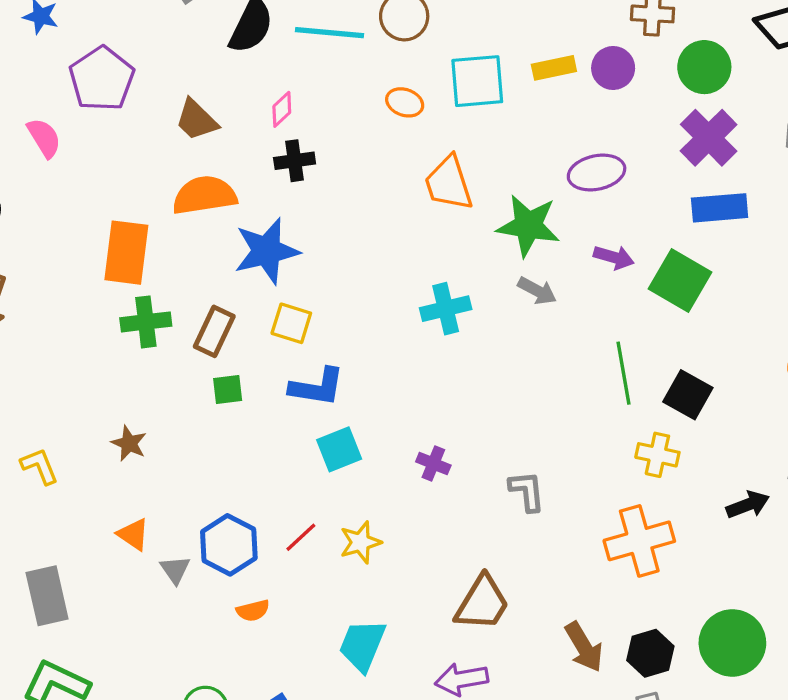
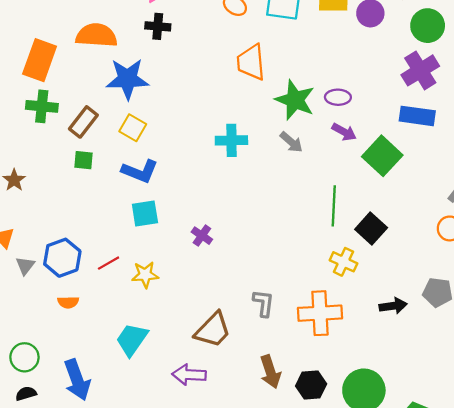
purple ellipse: (597, 173) -> (338, 97), moved, size x0.7
gray L-shape: (527, 491) -> (263, 303), moved

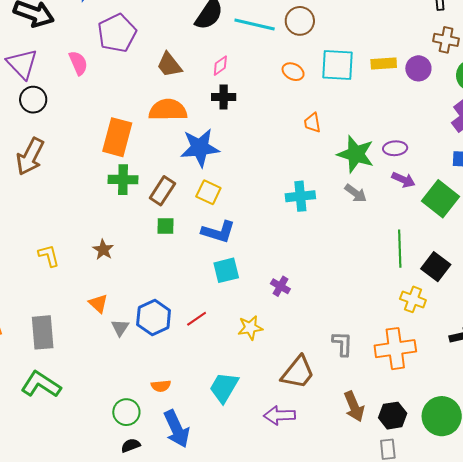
orange trapezoid: (251, 62) -> (312, 123), size x0.6
yellow star: (145, 275) -> (250, 328), moved
orange semicircle: (68, 302) -> (161, 386), moved

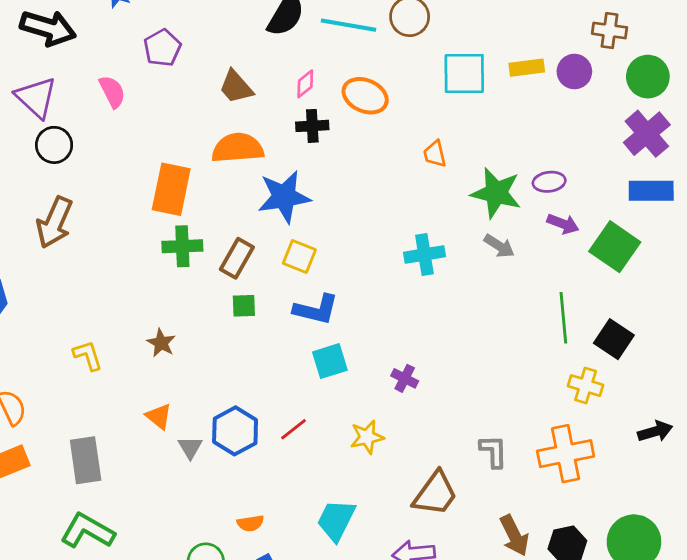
purple pentagon: (117, 33) -> (162, 48), size x0.7
orange ellipse: (293, 72) -> (365, 96), moved, size x1.5

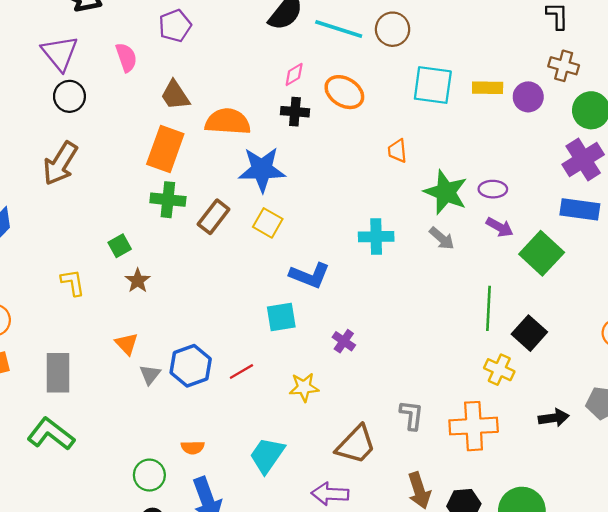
brown trapezoid: (236, 87) -> (175, 95), moved
green square: (244, 306) -> (120, 246), moved, turned -35
blue L-shape: (316, 309) -> (310, 275), moved

